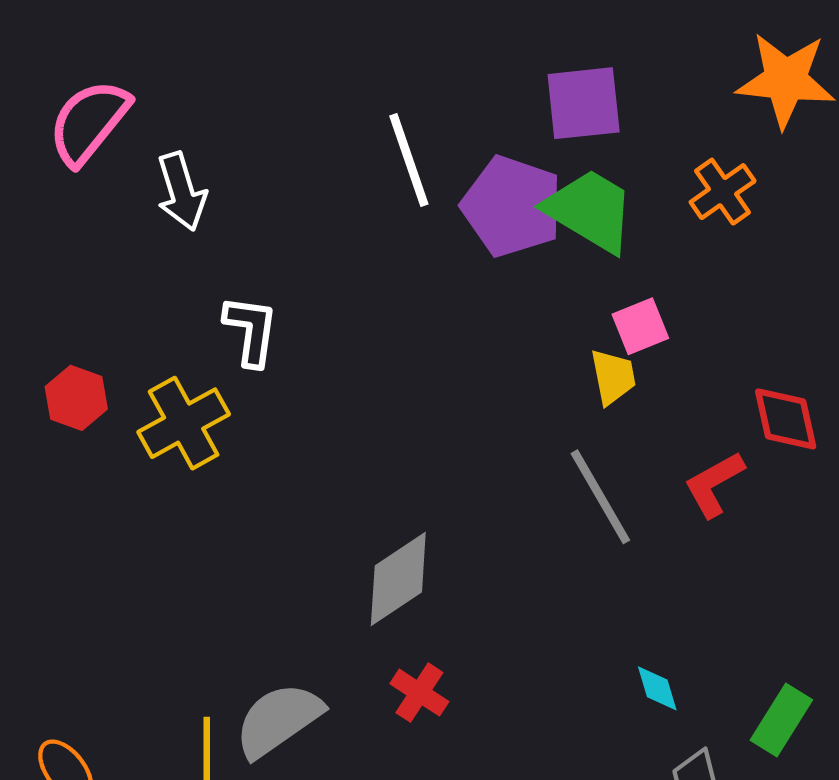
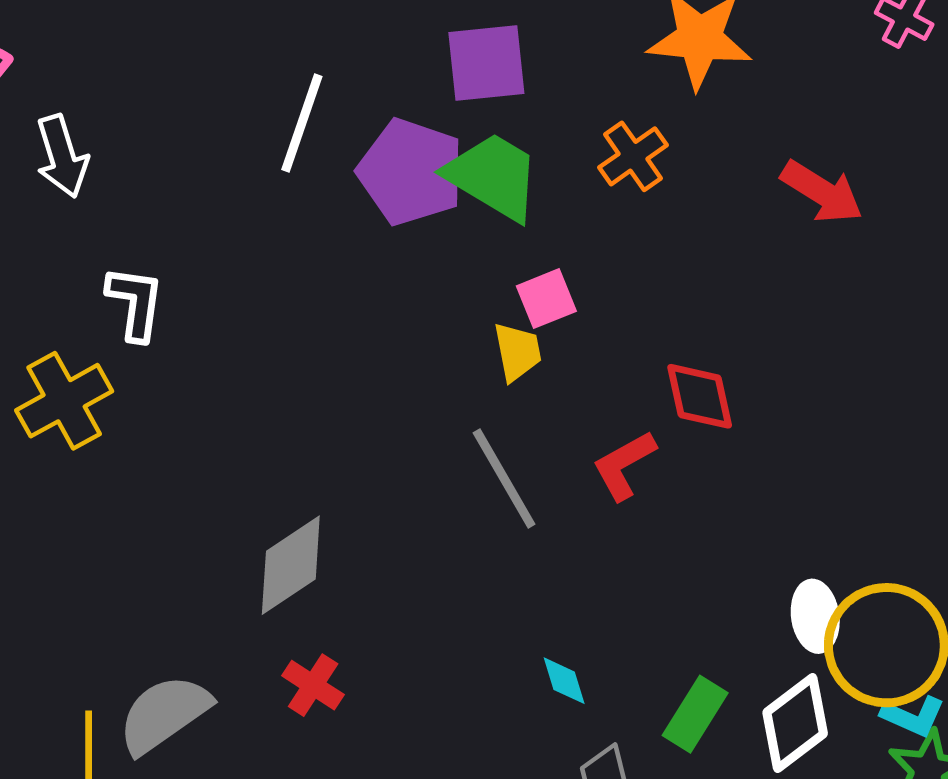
white line: (409, 160) -> (302, 123), turned 38

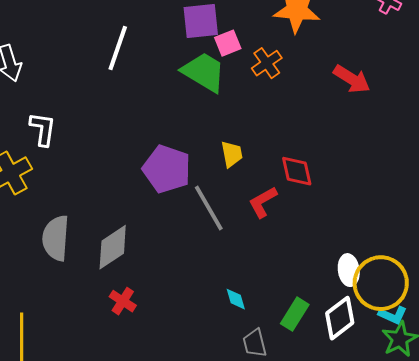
purple pentagon: (411, 172) -> (167, 169), moved
pink square: (546, 299) -> (228, 43), moved
yellow trapezoid: (517, 352) -> (232, 154), moved
gray semicircle: (164, 714) -> (56, 238), moved, turned -51

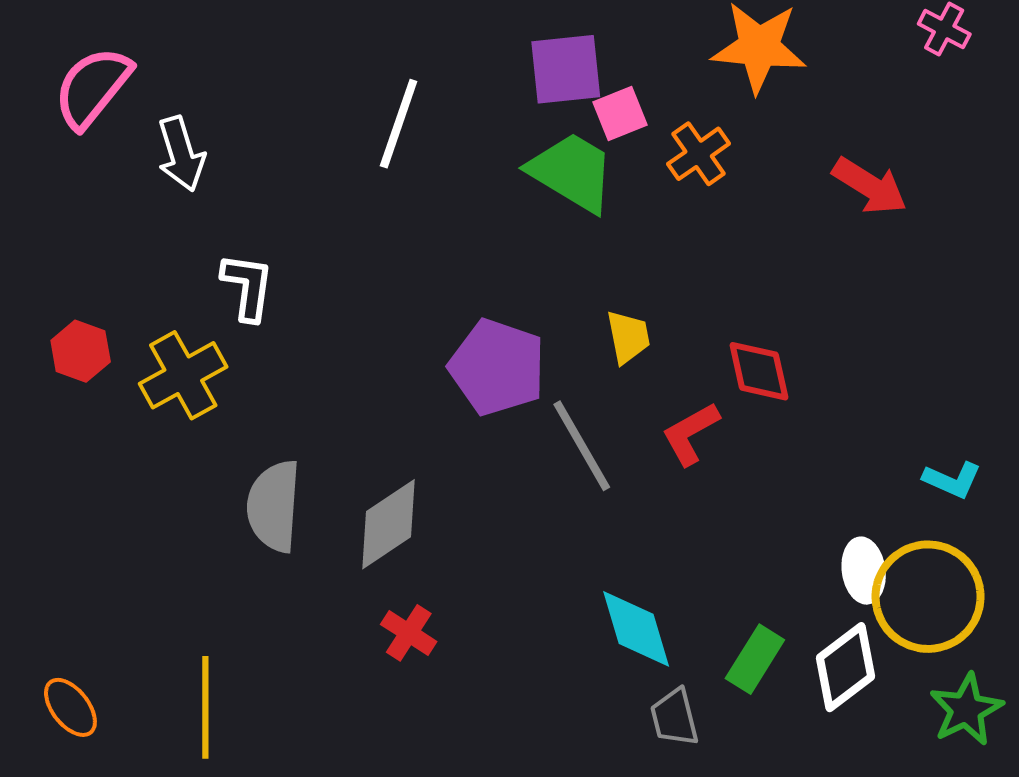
cyan diamond: (236, 299) -> (636, 629), size x1.8
cyan L-shape: (393, 315) -> (952, 480), moved

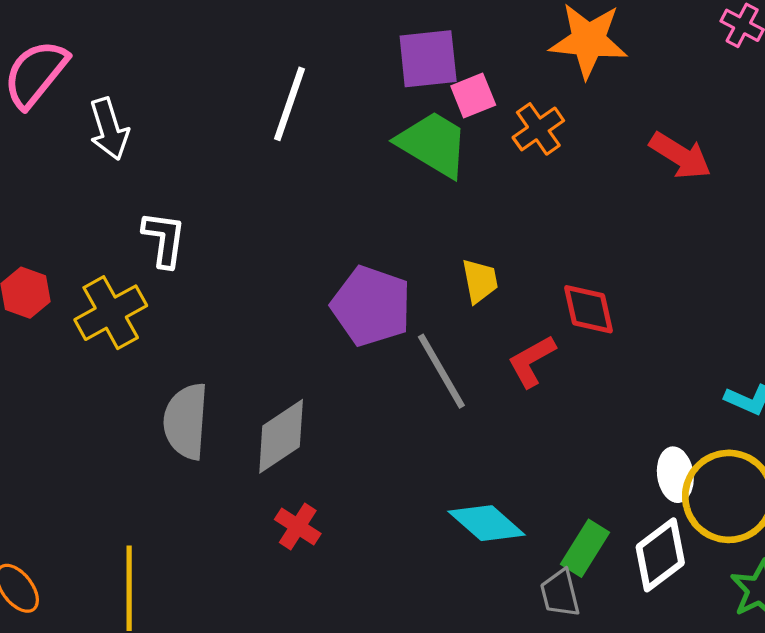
cyan diamond: (636, 629) -> (487, 523), turned -32
gray trapezoid: (674, 717) -> (560, 593), moved

